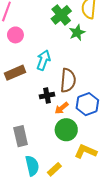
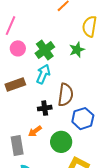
green cross: (61, 15) -> (45, 50), moved
orange arrow: (62, 108) -> (35, 131), moved

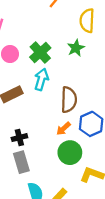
black cross: (45, 108) -> (19, 138), moved
orange arrow: (35, 131) -> (63, 129), moved

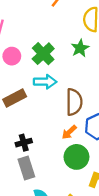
cyan arrow: (41, 79) -> (45, 82), turned 75

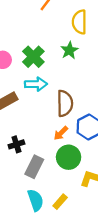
gray rectangle: (26, 168) -> (34, 167), moved, turned 45

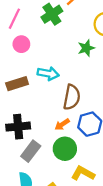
green cross: (33, 57) -> (52, 14), moved
black cross: (16, 144) -> (18, 127), size x1.5

